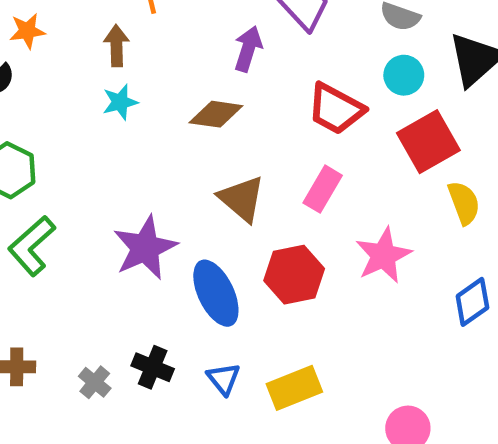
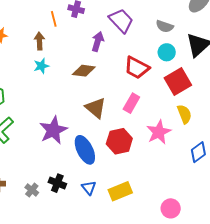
yellow semicircle: (464, 203) -> (184, 114), moved

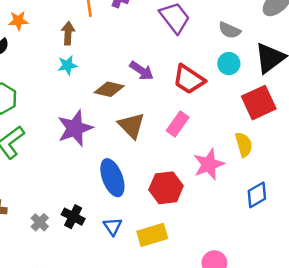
purple arrow: (98, 42) -> (142, 71), moved, turned 102
brown diamond: (84, 71) -> (109, 89), moved
red square: (178, 81) -> (259, 103), moved
purple star: (53, 130) -> (75, 128), moved
red hexagon: (119, 141) -> (166, 188), moved

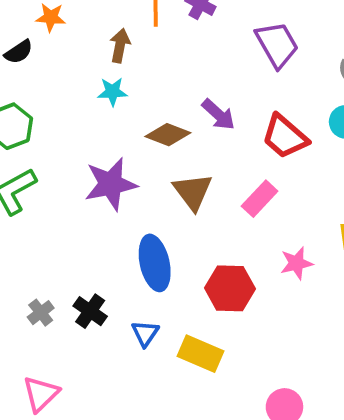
pink star: (209, 164) -> (296, 263), size x0.7
yellow rectangle: (152, 235) -> (200, 354), turned 32

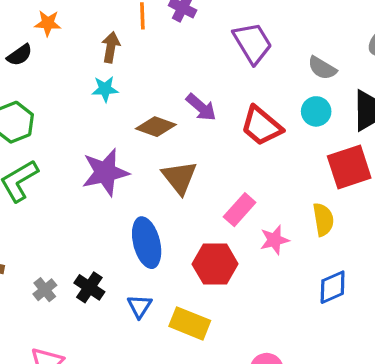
pink rectangle: (260, 199) -> (240, 210), moved

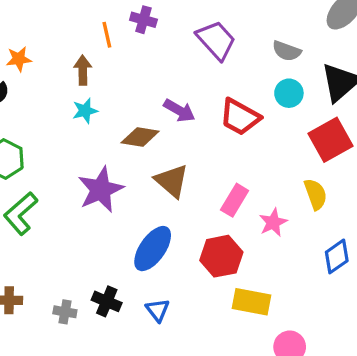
blue ellipse: (147, 243) -> (153, 249), turned 60
gray cross: (45, 290) -> (65, 312), turned -30
yellow rectangle: (190, 323) -> (251, 302), moved

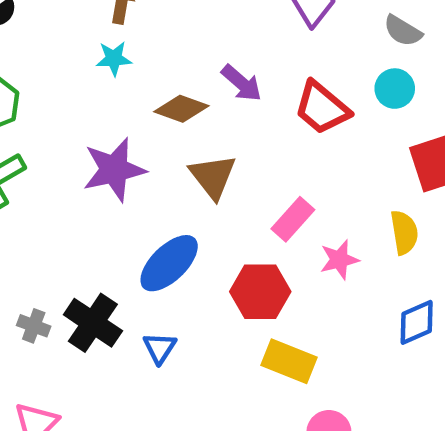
black cross: (107, 301) -> (93, 323), size x1.4

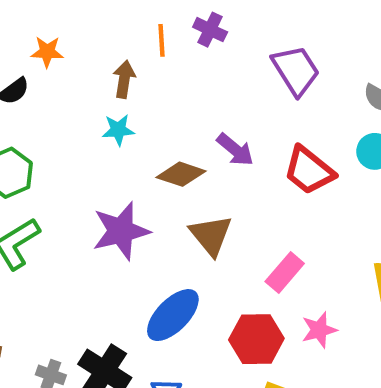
pink star: (339, 260) -> (319, 330), moved

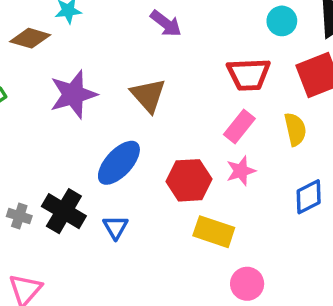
red trapezoid: (309, 170) -> (249, 74), moved, turned -39
brown diamond: (181, 174) -> (30, 38), moved
pink rectangle: (285, 272) -> (239, 126), moved

